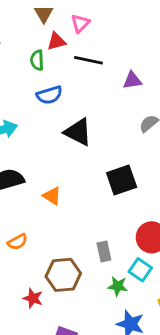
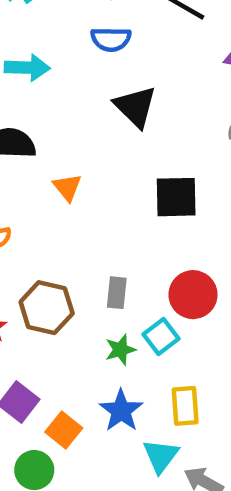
green star: (118, 286) -> (120, 350), turned 30

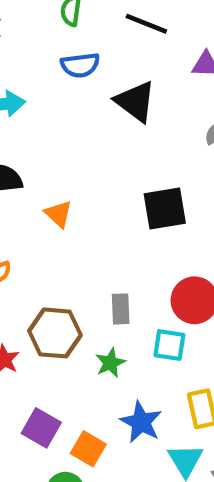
black triangle: (135, 107) -> (135, 101), moved
cyan square: (161, 336) -> (169, 345), turned -36
green star: (120, 350) -> (110, 363), moved

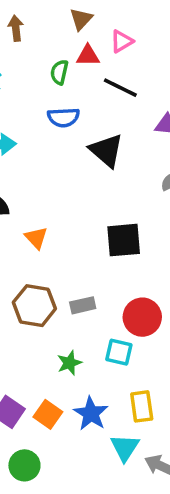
gray rectangle: (121, 309) -> (83, 305), moved, turned 75
brown hexagon: (55, 333) -> (34, 306), moved
orange square: (88, 449) -> (48, 414), moved

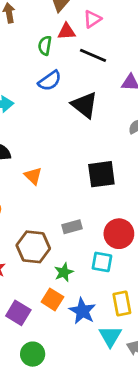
blue semicircle: (63, 117) -> (50, 81), turned -30
brown hexagon: (34, 306) -> (33, 247), moved
orange square: (48, 414) -> (52, 299), moved

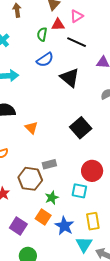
black square: (101, 174) -> (81, 128), turned -35
gray rectangle: (72, 227) -> (49, 164), moved

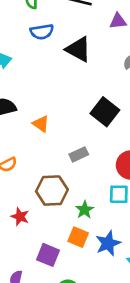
blue semicircle: (45, 60) -> (42, 32), turned 36
gray rectangle: (49, 164) -> (79, 154), moved
blue star: (64, 226) -> (108, 243), turned 30

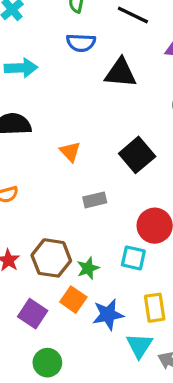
black triangle: (78, 49) -> (121, 73), turned -36
orange triangle: (41, 124) -> (70, 152), moved
brown hexagon: (52, 191) -> (51, 258), moved

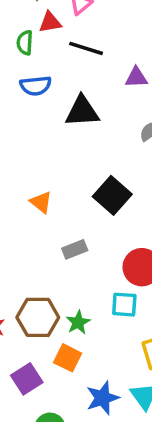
purple square: (33, 314) -> (27, 379), turned 32
blue star: (108, 315) -> (103, 398), moved

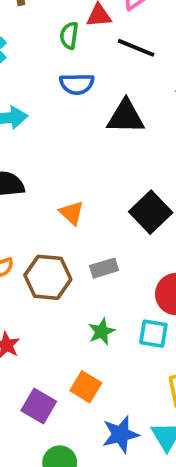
brown hexagon: (38, 317) -> (48, 277), moved
green star: (78, 322) -> (102, 332), moved
purple square: (27, 379) -> (39, 406), turned -32

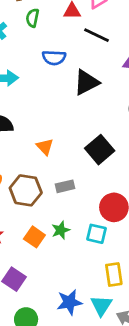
green semicircle: (69, 35) -> (32, 18), moved
black triangle: (126, 117) -> (86, 82), turned -32
orange square: (86, 387) -> (34, 237), moved

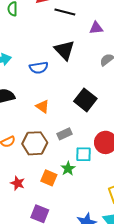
blue semicircle: (54, 58) -> (39, 68), moved
black triangle: (86, 82) -> (64, 50), turned -35
cyan square: (96, 234) -> (84, 154), moved

